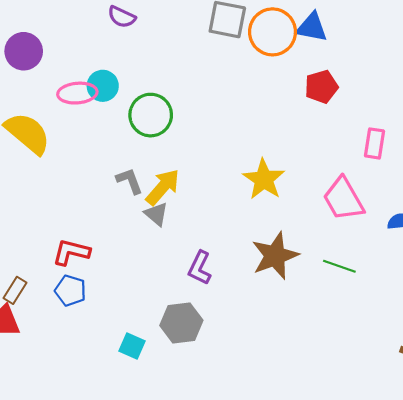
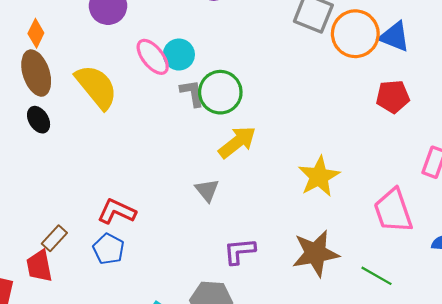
pink ellipse: (77, 93) -> (153, 57), turned 45
gray L-shape: (129, 181) -> (192, 93), moved
yellow arrow: (163, 187) -> (237, 142), moved
purple L-shape: (200, 268) -> (239, 251), turned 48

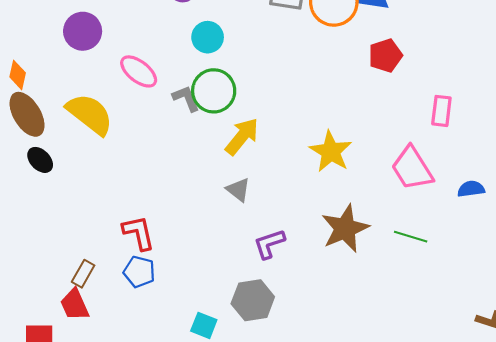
cyan circle: (179, 55) -> (208, 37), moved
gray triangle: (207, 190) -> (238, 190), moved
red L-shape: (117, 211) -> (139, 233), turned 66

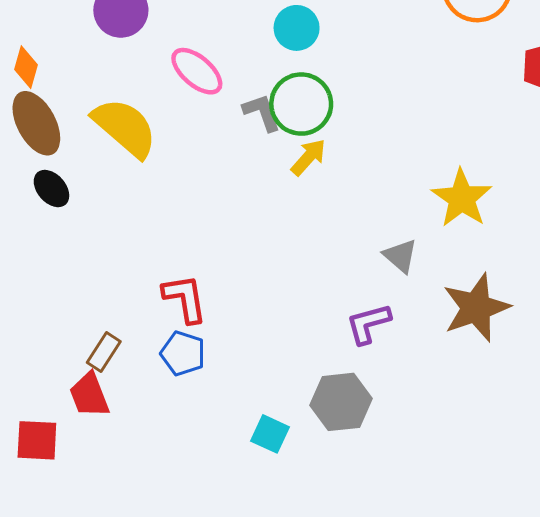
yellow arrow: (242, 136) -> (308, 157), moved, size x0.7
gray triangle: (238, 190) -> (400, 256), moved

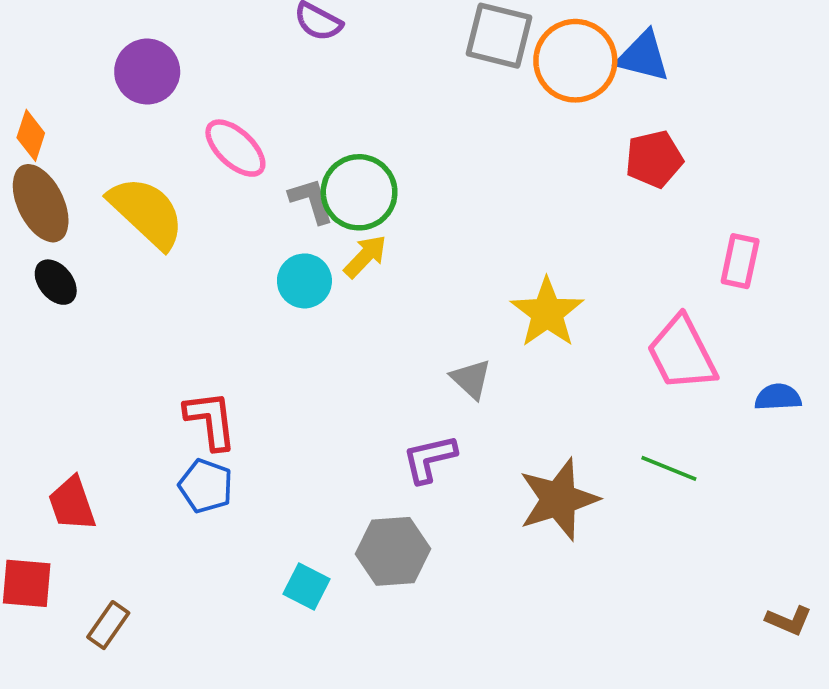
cyan circle: (297, 28) -> (304, 281), moved
brown star: (476, 308) -> (559, 499), moved
brown rectangle: (104, 352) -> (108, 625), moved
red trapezoid: (89, 395) -> (72, 504), moved

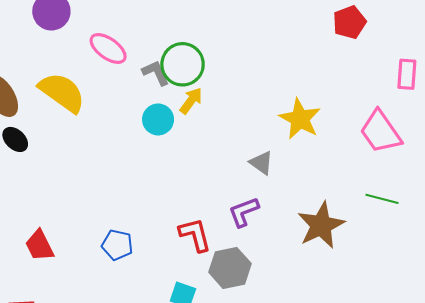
red L-shape: (211, 420) -> (195, 235), moved
red trapezoid: (72, 504) -> (39, 246), moved

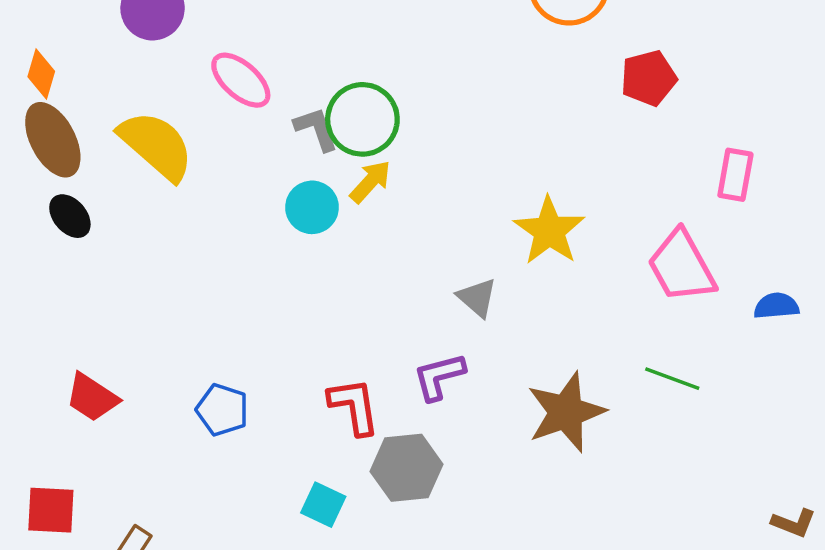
red trapezoid: (39, 246) -> (92, 397), turned -36

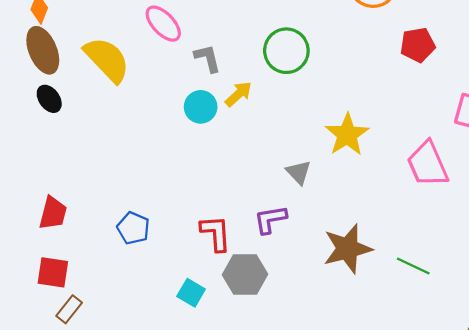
green circle: (362, 119) -> (286, 51), moved
green line: (672, 379) -> (413, 266), moved
red trapezoid: (92, 397) -> (53, 213), turned -114
red square: (51, 510) -> (53, 272), moved

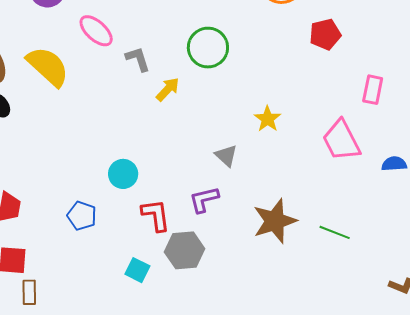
cyan circle: (201, 107) -> (123, 174), moved
yellow star: (347, 135) -> (267, 119), size x0.7
brown rectangle: (69, 309) -> (29, 292), turned -35

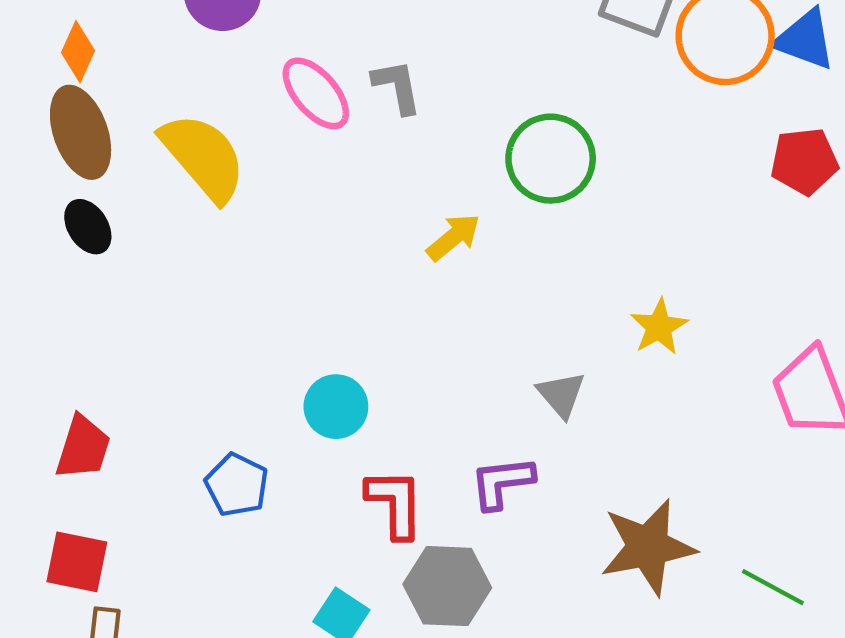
gray L-shape: (138, 59) -> (397, 87), moved

